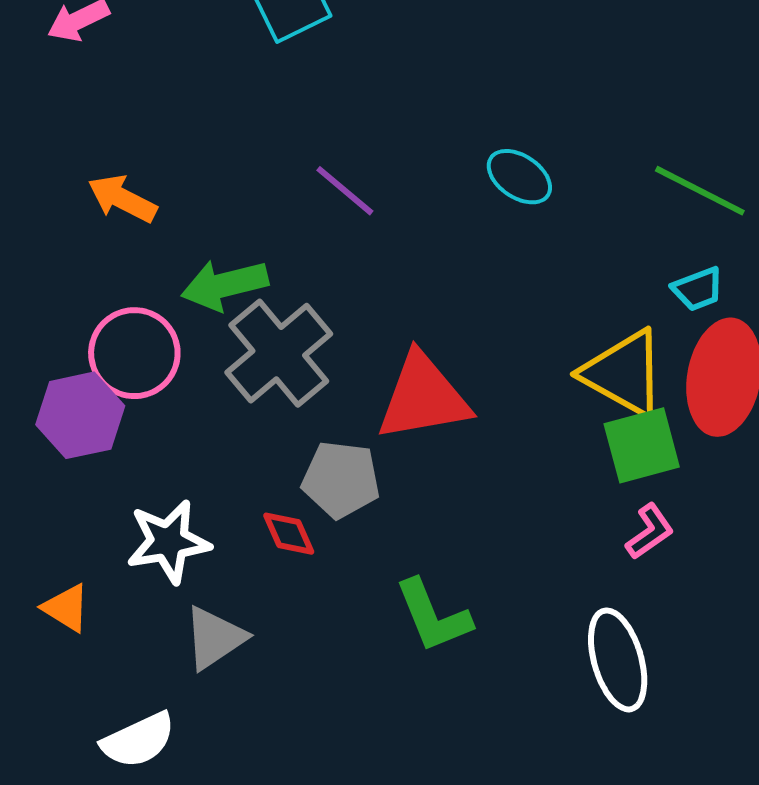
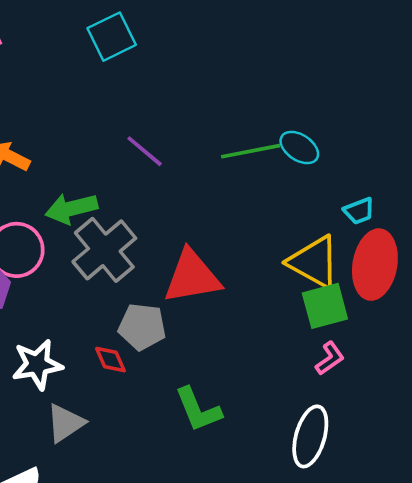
cyan ellipse: (519, 177) -> (299, 148), moved
green line: (700, 191) -> (251, 151), moved, turned -38
white ellipse: (618, 660) -> (310, 436), turned 32

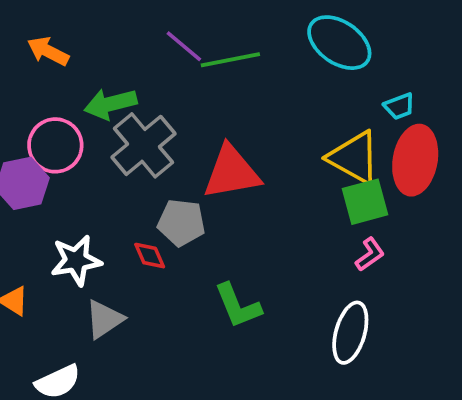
cyan ellipse: (299, 148) -> (339, 43), size x1.6
green line: (251, 151) -> (230, 60), moved

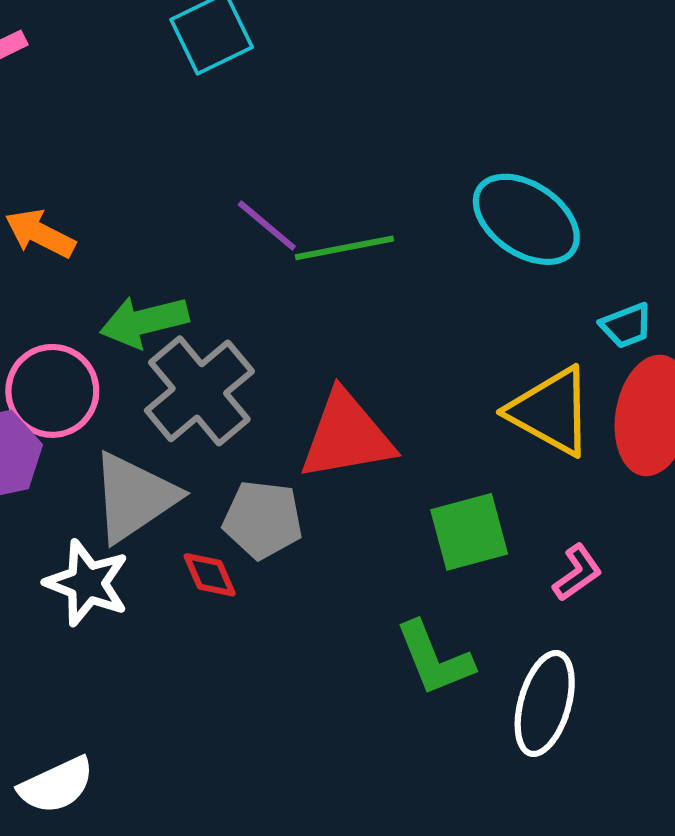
green square: (365, 202) -> (469, 532), moved
white star: (76, 260) -> (87, 583), turned 30
green L-shape: (238, 306) -> (434, 659), moved
gray triangle: (104, 319) -> (134, 497), moved, size x1.4

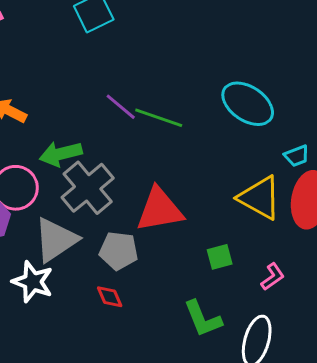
green line: (344, 248) -> (159, 118), turned 30
green square: (469, 532) -> (220, 257), size x0.7
red diamond: (210, 575) -> (110, 297), moved

